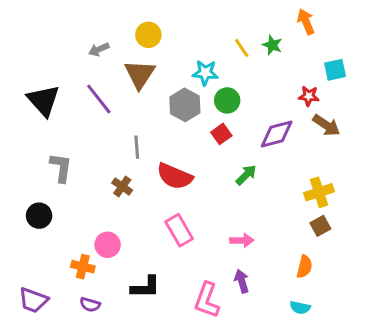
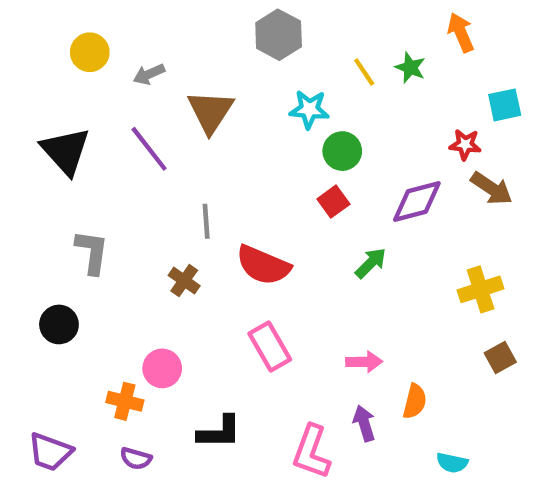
yellow circle: (148, 35) -> (90, 52), moved
gray hexagon: (185, 105) -> (279, 35), moved
brown square: (320, 226) -> (500, 357), moved
orange semicircle: (304, 267) -> (415, 401), moved

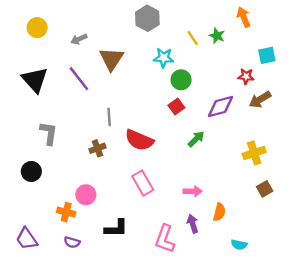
yellow circle: (90, 52) -> (37, 28), moved
brown arrow: (492, 188) -> (260, 100), turned 115
brown cross: (184, 281) -> (97, 148), turned 35
purple trapezoid: (50, 452) -> (27, 239), turned 35

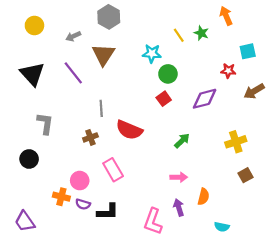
gray hexagon: (147, 18) -> (109, 17), moved
brown arrow: (260, 100) -> (254, 91), moved
green arrow: (196, 139) -> (182, 141), moved
pink rectangle: (143, 183) -> (113, 170), moved
purple semicircle: (72, 242) -> (83, 204), moved

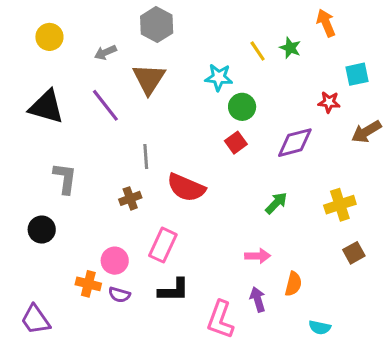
black triangle: (32, 74) -> (46, 107), turned -32
green arrow: (182, 141) -> (276, 203), moved
pink rectangle: (113, 170) -> (163, 245), turned 55
black L-shape: (108, 212) -> (174, 290), moved

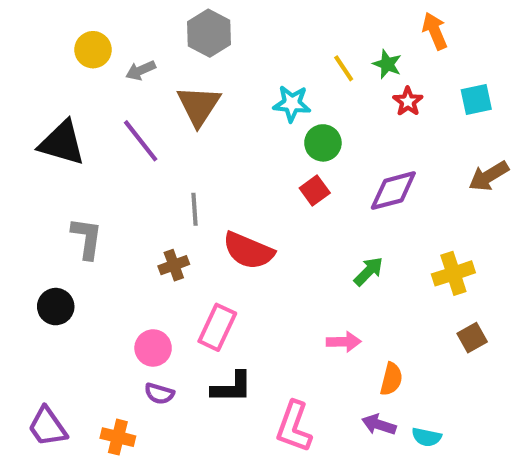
yellow circle: (49, 37) -> (93, 50), moved
red star: (329, 102) -> (408, 101), moved, turned 30
orange cross: (88, 284) -> (118, 437), moved
purple arrow: (258, 299) -> (379, 425), moved, turned -55

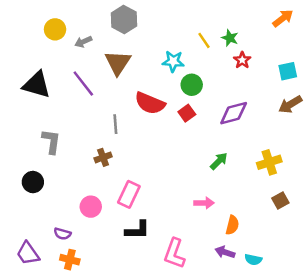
orange arrow: (435, 31) -> (283, 18), moved, turned 75
cyan square: (476, 99) -> (288, 71), moved
red semicircle: (248, 251) -> (150, 103), moved
purple semicircle: (159, 394) -> (62, 234), moved

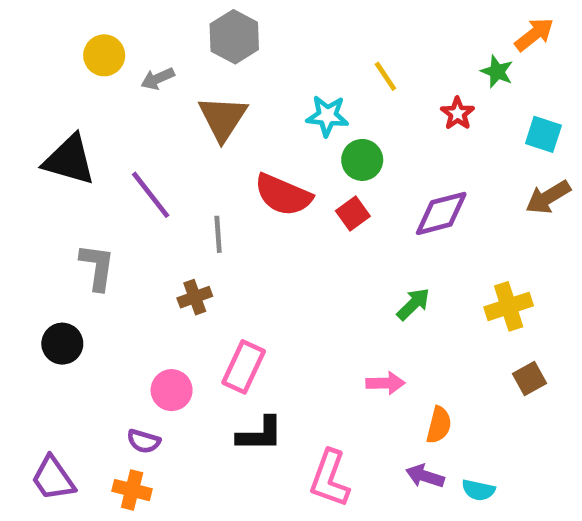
green star: (230, 38) -> (497, 72), moved
cyan square: (288, 71) -> (543, 134), turned 30
purple line: (83, 84) -> (151, 195), moved
purple semicircle: (62, 234) -> (144, 441), moved

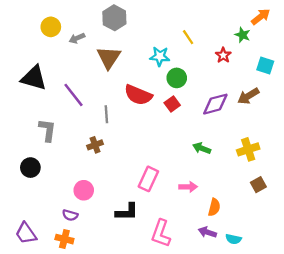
brown arrow: (548, 197) -> (248, 96), moved
green arrow: (413, 304) -> (202, 148), turned -114
pink rectangle: (244, 367) -> (148, 179), moved

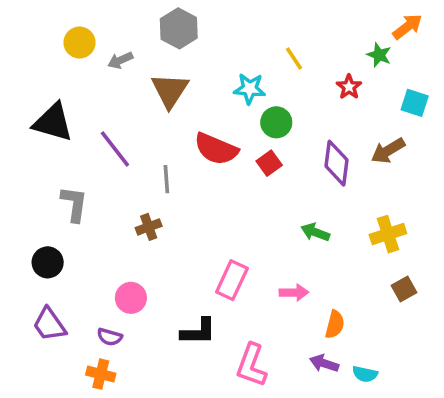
purple diamond: (215, 104) -> (337, 163), turned -68
purple trapezoid: (26, 233) -> (49, 324), moved

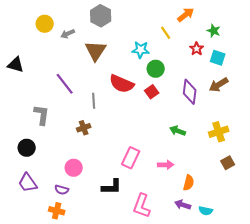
orange arrow: (407, 27) -> (186, 15), moved
cyan square: (415, 103) -> (218, 58), moved
black triangle: (53, 122) -> (16, 65), moved, size x0.7

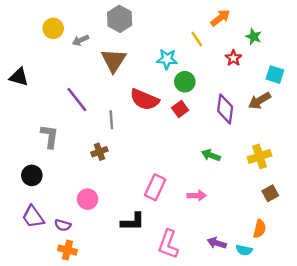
cyan square: (218, 58) -> (275, 75), moved
orange semicircle: (189, 183) -> (260, 229), moved
purple semicircle: (62, 190) -> (63, 225), moved

